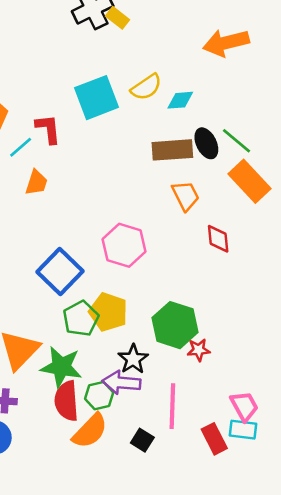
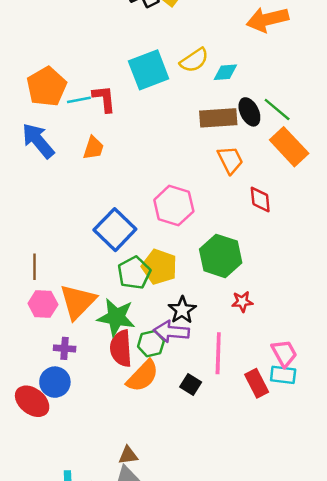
cyan line: (21, 147) -> (79, 100), moved, turned 30
green hexagon: (175, 325) -> (221, 256), moved

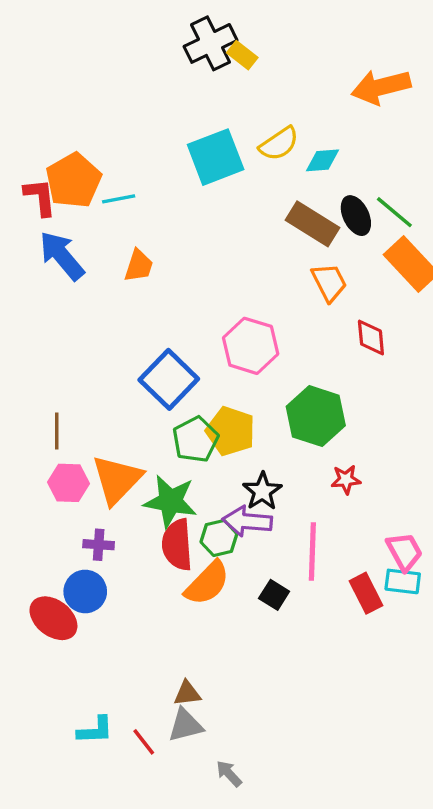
red L-shape: (104, 99) -> (40, 197), moved
brown rectangle: (218, 118) -> (312, 224), turned 36

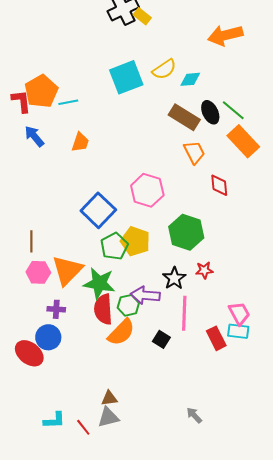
blue arrow: (62, 256) -> (34, 136), size x0.7
black star: (262, 491) -> (174, 278), moved
gray arrow: (229, 774) -> (194, 415), moved

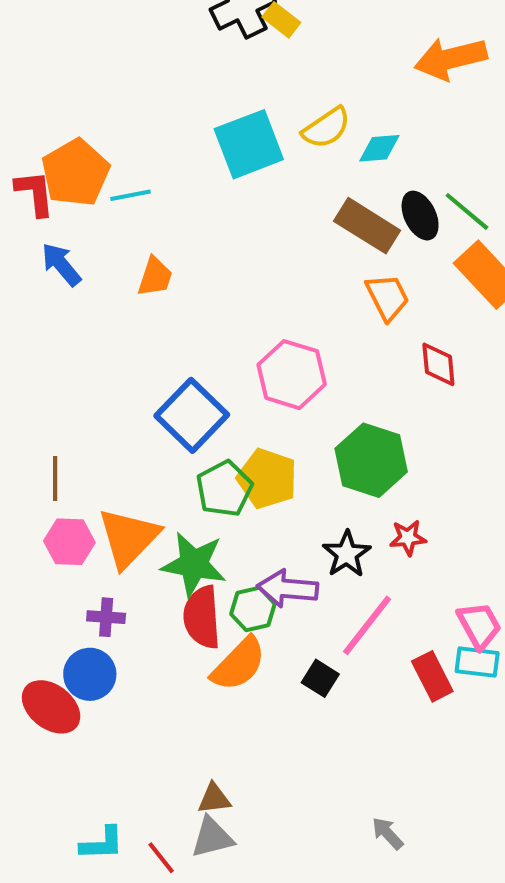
pink line: (184, 313) -> (367, 625), turned 36

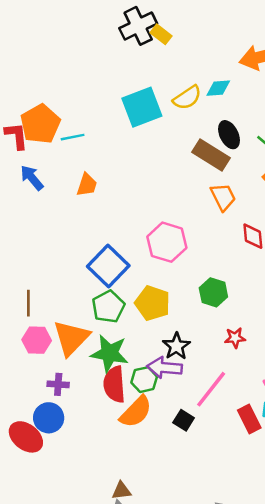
cyan diamond: (379, 148) -> (218, 88), moved
black ellipse: (420, 216) -> (229, 135), moved
green hexagon: (371, 460) -> (213, 292), size x0.7
green pentagon: (224, 489) -> (108, 307), moved
black star: (347, 554) -> (176, 346), moved

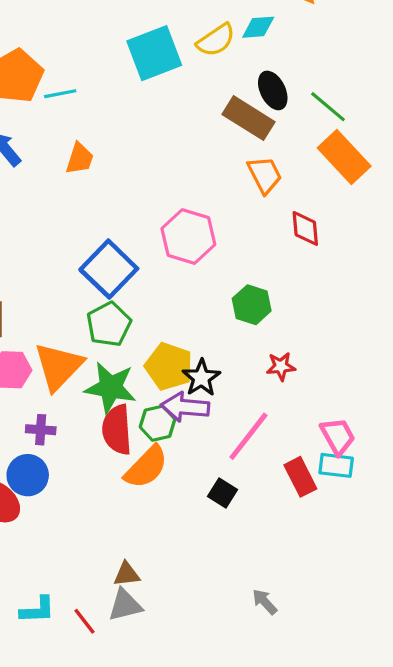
yellow pentagon: (153, 303) -> (169, 366), moved
black square: (184, 420) -> (222, 493), moved

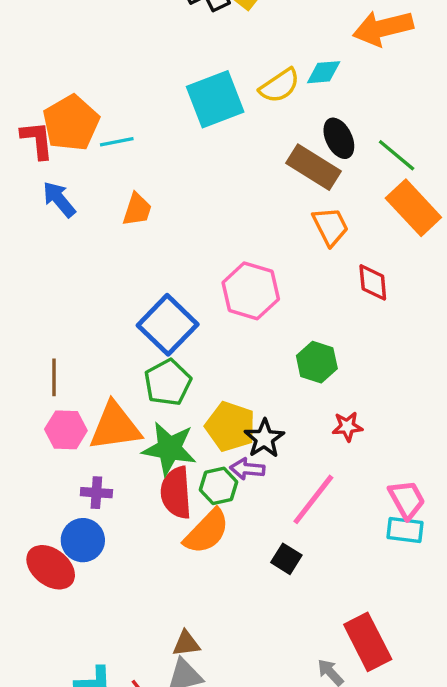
orange triangle: (59, 366) -> (115, 427), turned 38
purple arrow: (185, 407) -> (247, 469), size x0.7
red rectangle: (300, 477) -> (368, 642), moved, size x1.4

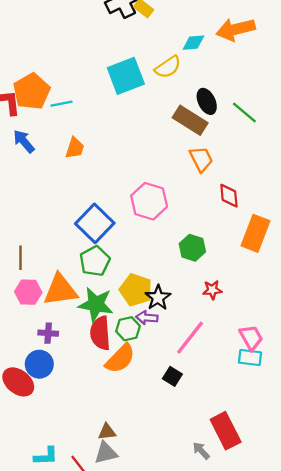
cyan diamond: (324, 72) -> (193, 43), moved
orange rectangle: (413, 208) -> (256, 233), moved, turned 64

